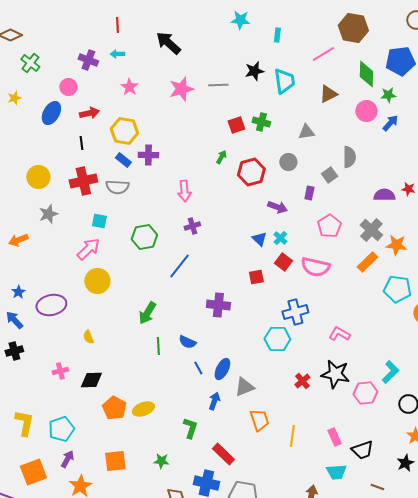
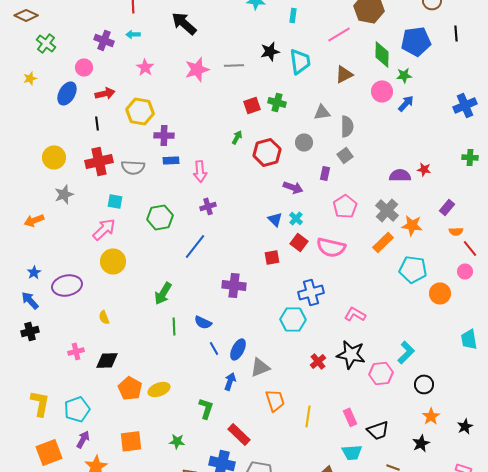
gray semicircle: (349, 157) -> (347, 126), moved
blue rectangle: (123, 160) -> (171, 160), moved, turned -42

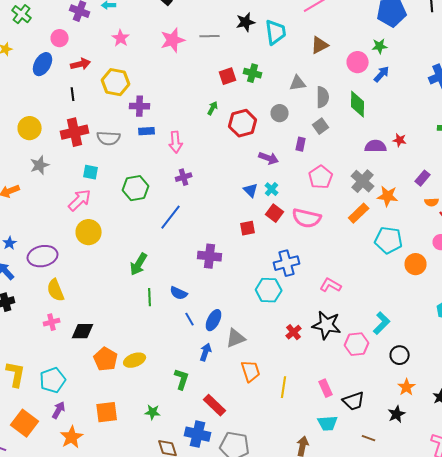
green diamond: (382, 54) -> (358, 104), moved
yellow semicircle: (104, 317) -> (56, 290), moved, size x1.6
orange square: (49, 452) -> (25, 423), turned -32

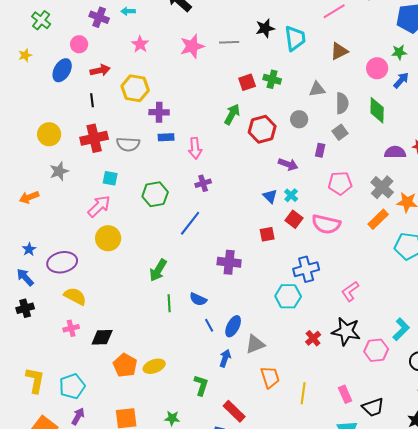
green arrow: (213, 108) -> (232, 114), size x1.5
pink pentagon: (321, 177) -> (340, 183), turned 30
pink L-shape: (331, 285) -> (350, 291), turned -65
yellow semicircle: (56, 290) -> (75, 296), turned 140

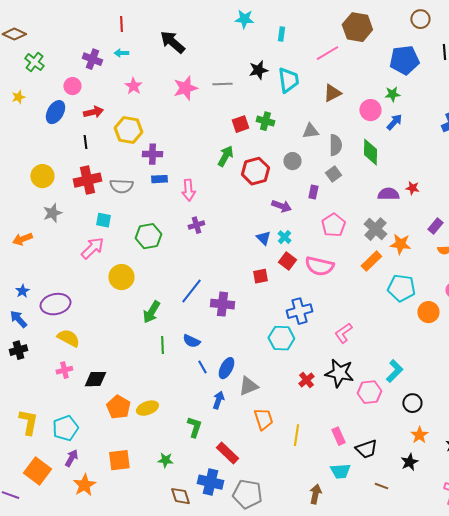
pink pentagon: (340, 183) -> (333, 225), turned -30
blue line: (190, 223) -> (191, 291), moved
yellow circle: (108, 238) -> (121, 277), moved

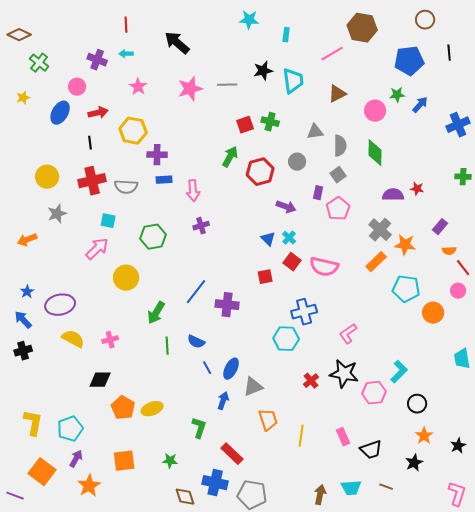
blue arrow: (394, 122) -> (420, 105), moved
pink pentagon: (333, 225) -> (338, 209), moved
pink cross: (64, 370) -> (110, 340), moved
cyan trapezoid: (340, 471) -> (351, 488), moved

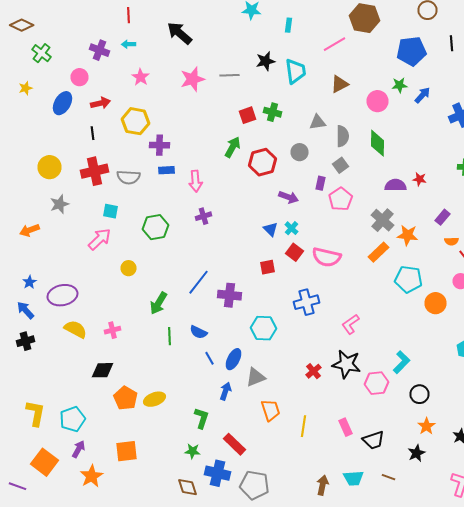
yellow circle: (126, 278) -> (128, 268), size x0.6
cyan hexagon: (286, 339) -> (264, 328), moved
green star: (170, 461) -> (192, 451), moved

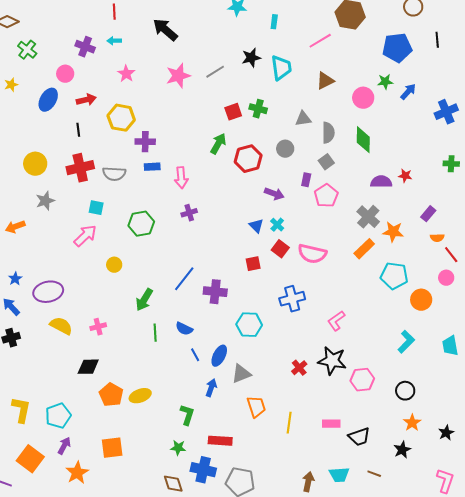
gray line: (230, 75) -> (215, 72), turned -30
cyan L-shape: (402, 362) -> (406, 342), moved
pink rectangle: (346, 427) -> (331, 424), turned -66
red rectangle: (234, 444) -> (220, 441), turned -40

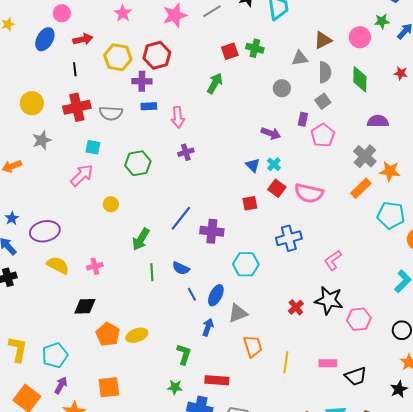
brown triangle: (325, 81) -> (323, 40), moved
red hexagon: (248, 159) -> (157, 55), moved
red star: (405, 176) -> (401, 73), moved

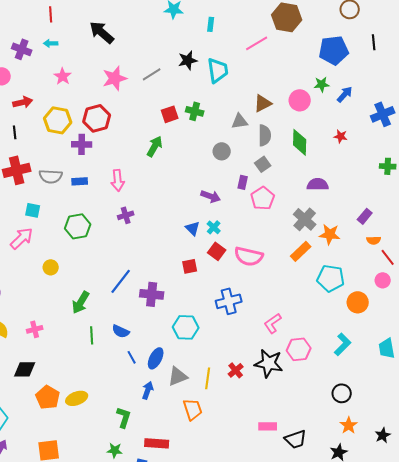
blue rectangle: (149, 106) -> (80, 181), moved
pink hexagon: (359, 319) -> (299, 349), moved
yellow line: (286, 362) -> (208, 378), moved

